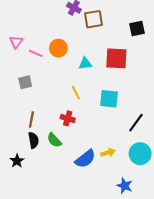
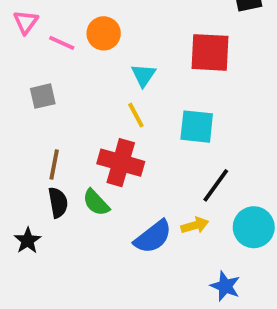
cyan triangle: (85, 64) -> (144, 75), moved, turned -48
red cross: (68, 118) -> (121, 163), size x1.6
black line: (136, 123) -> (216, 185), moved

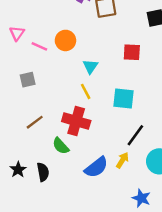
red square: (210, 52) -> (132, 52), size x0.7
brown line: (54, 165) -> (35, 122), turned 42
black semicircle: (58, 203) -> (43, 172), moved
yellow arrow: (195, 225) -> (122, 160), turned -42

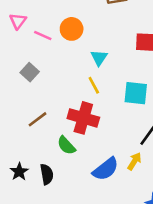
gray square: (28, 80) -> (30, 72), turned -35

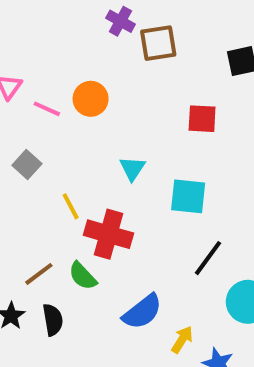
cyan triangle: (99, 58) -> (132, 168), moved
yellow line: (94, 85) -> (71, 206), moved
brown line: (38, 119) -> (39, 274), moved
yellow arrow: (134, 161) -> (182, 340), moved

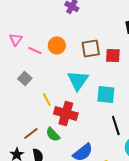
brown square: (158, 43) -> (91, 48), moved
cyan triangle: (132, 168) -> (78, 80), size x1.6
black line: (208, 258) -> (116, 125), turned -54

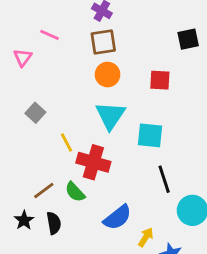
orange circle: (57, 45) -> (108, 75), moved
brown square: (91, 48) -> (103, 42), moved
pink line: (35, 50) -> (50, 35), moved

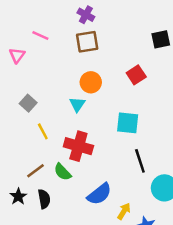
orange circle: (108, 75) -> (91, 82), moved
red square: (160, 80) -> (136, 75), turned -36
cyan triangle: (110, 116) -> (77, 104), moved, size x0.6
yellow line: (66, 142) -> (43, 131), moved

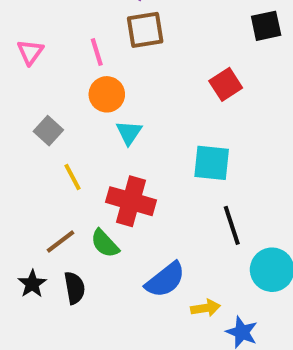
pink line: (40, 36) -> (97, 52), moved, turned 49
orange circle: (91, 82) -> (107, 94), moved
yellow arrow: (124, 211) -> (206, 308), turned 49

